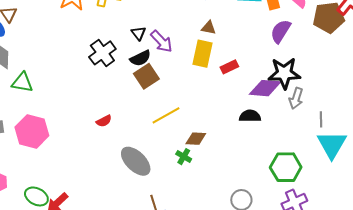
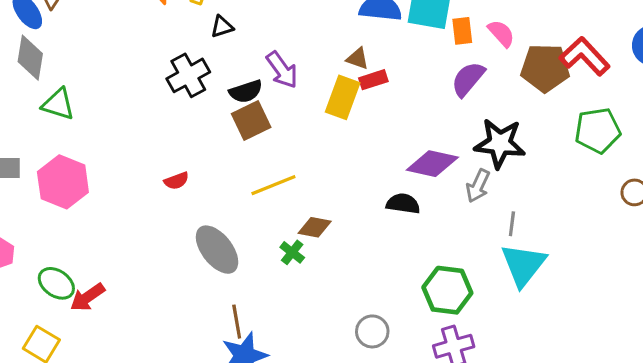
black triangle: (139, 33) -> (222, 27), moved, turned 42
red rectangle: (229, 67) -> (373, 80), moved
black star: (284, 73) -> (500, 143), moved

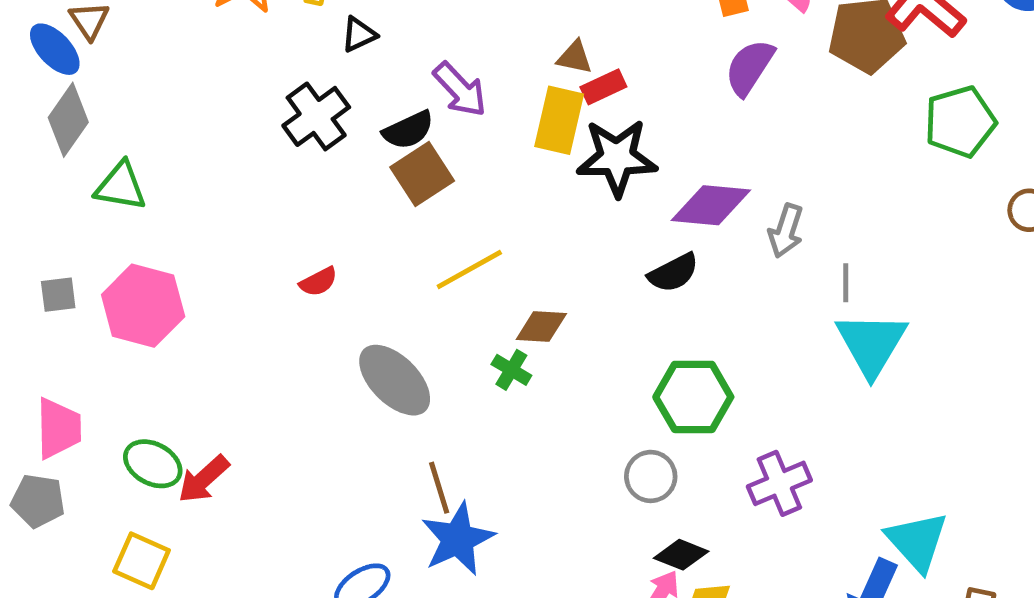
gray diamond: (30, 58) -> (68, 120), turned 33
black star: (500, 143) -> (617, 158), moved
black semicircle: (403, 204) -> (673, 273), turned 152
green hexagon: (447, 290) -> (693, 397), moved

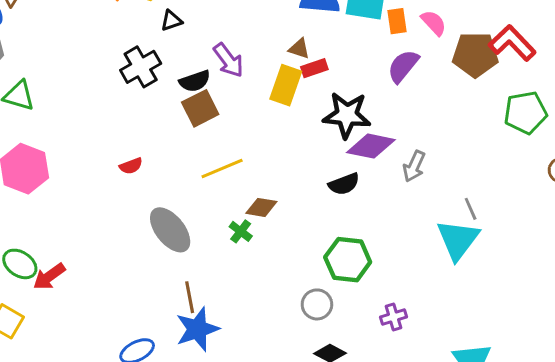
black star: (617, 158) -> (347, 115), moved
gray line: (846, 283) -> (471, 209), moved, turned -30
purple cross: (779, 483) -> (394, 317), size x0.7

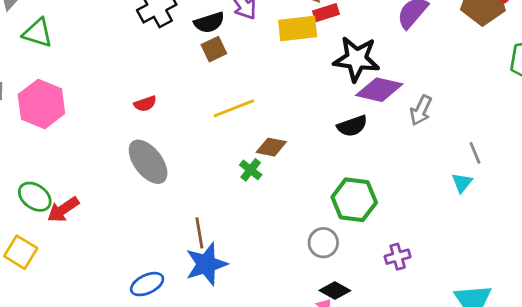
yellow rectangle: (286, 85) -> (298, 28), turned 63
brown square: (200, 108) -> (214, 49), size x0.7
gray ellipse: (170, 230) -> (148, 162), moved
cyan triangle: (458, 240) -> (462, 183), size x0.5

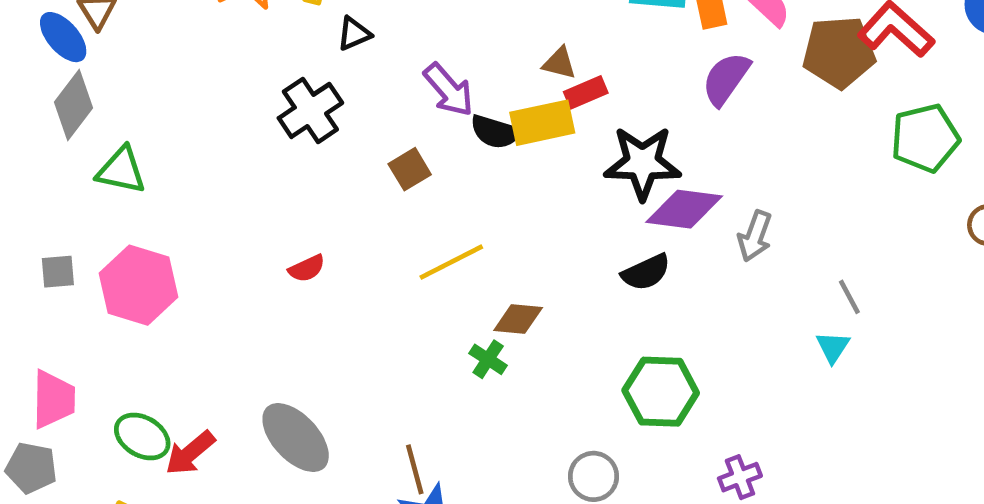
black semicircle: (209, 22) -> (495, 132), moved, turned 40
gray ellipse: (148, 162) -> (296, 438), moved
gray circle: (323, 243) -> (593, 476), moved

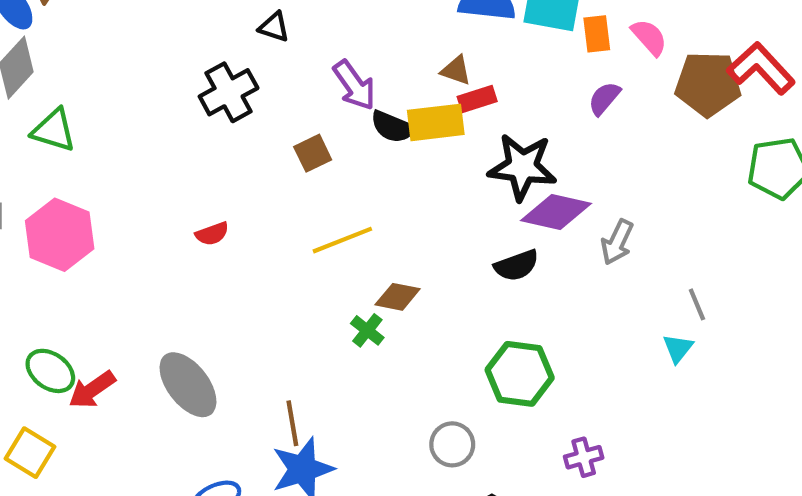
black triangle: (354, 34) -> (274, 27), turned 36
purple semicircle: (726, 79) -> (604, 98), size x0.7

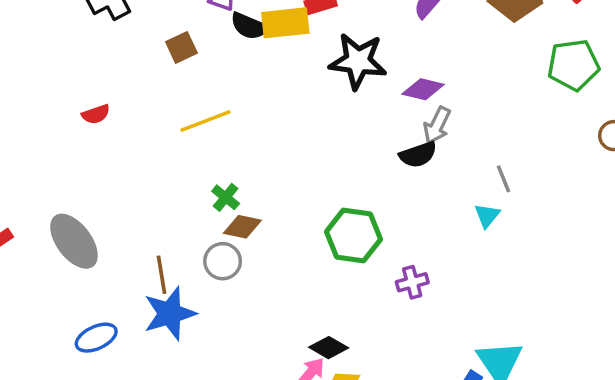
purple diamond: (556, 212) -> (423, 89), moved, size x0.7
black semicircle: (516, 265) -> (418, 155), moved
brown diamond: (398, 297) -> (242, 227), moved
gray circle: (452, 444) -> (223, 261), moved
purple cross: (584, 457) -> (412, 282), moved

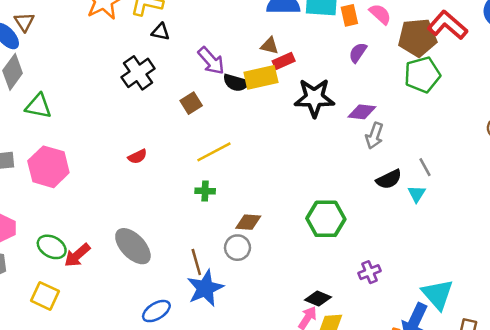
green pentagon: (573, 65) -> (422, 75), moved
black semicircle: (418, 155) -> (389, 179), moved
green cross: (226, 197) -> (205, 191), moved, turned -30
purple cross: (412, 282) -> (369, 272), moved

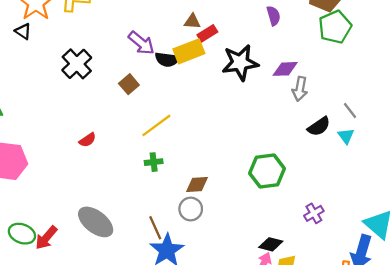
black triangle: (160, 32) -> (23, 31), moved, turned 30
purple semicircle: (358, 53) -> (274, 16), turned 138

